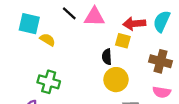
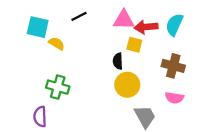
black line: (69, 13) -> (79, 16), turned -70
pink triangle: (94, 17) -> (124, 20), moved

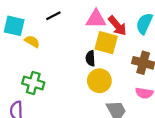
red arrow: (146, 27) -> (117, 26), turned -125
yellow square: (134, 45) -> (106, 43), size x1.5

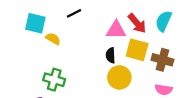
pink triangle: (96, 19) -> (116, 30), moved
yellow square: (106, 43) -> (137, 50), moved

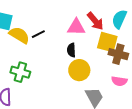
black line: (74, 13) -> (38, 34), moved
yellow semicircle: (53, 39) -> (19, 35), size x1.5
yellow square: (137, 50) -> (107, 42), moved

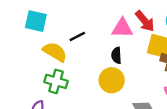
yellow semicircle: (19, 35) -> (55, 52), moved
yellow circle: (79, 70) -> (112, 80), moved

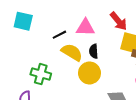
pink triangle: (122, 28) -> (85, 27), moved
yellow semicircle: (55, 52) -> (72, 52), moved

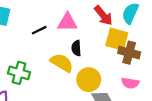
yellow semicircle: (72, 52) -> (62, 63), moved
yellow circle: (89, 73) -> (89, 80), moved

